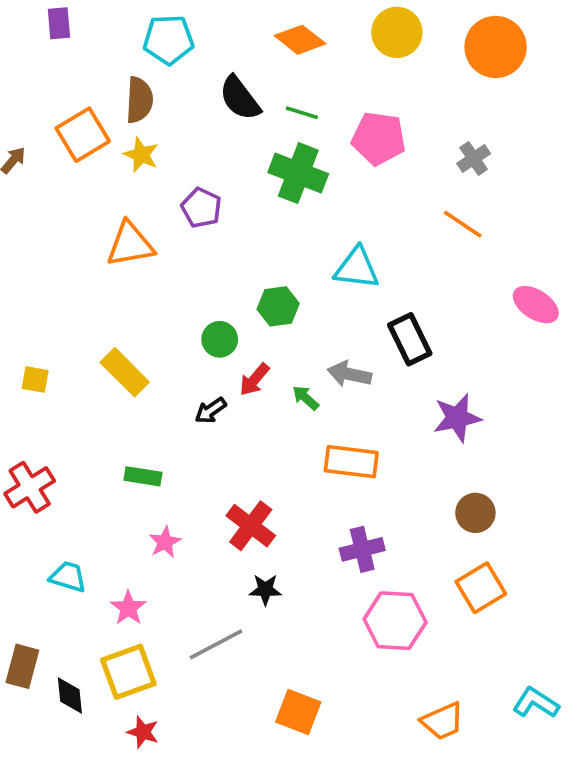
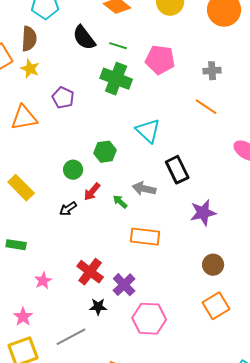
gray cross: (474, 158) -> (212, 71), turned 30
cyan triangle: (357, 268) -> (148, 131), turned 36
green rectangle: (143, 476) -> (16, 245), moved
purple cross: (362, 549) -> (124, 285), moved, turned -30
pink hexagon: (395, 621) -> (149, 319), moved

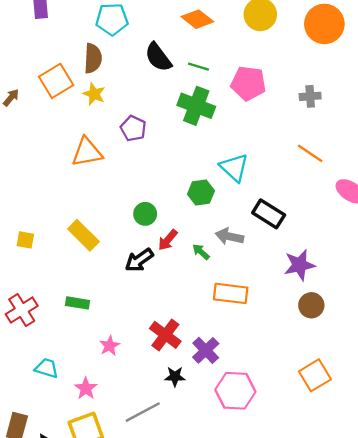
orange line: (206, 107) -> (310, 153), moved
green hexagon: (105, 152) -> (201, 193), moved
black rectangle: (177, 170) -> (269, 214), turned -32
black arrow: (68, 209) -> (139, 260), size x1.4
brown circle: (213, 265) -> (311, 305), moved

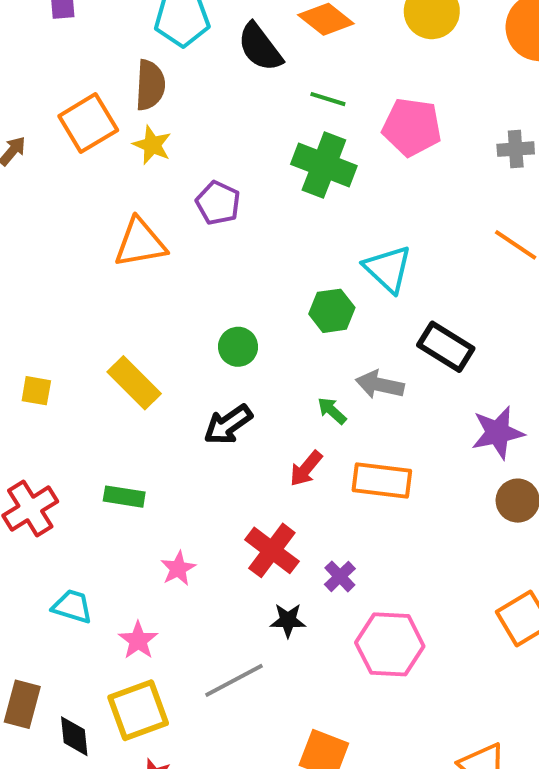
black semicircle: (158, 57) -> (260, 47), moved
red arrow: (168, 240) -> (306, 469), moved
purple cross: (206, 350) -> (340, 576), size x0.7

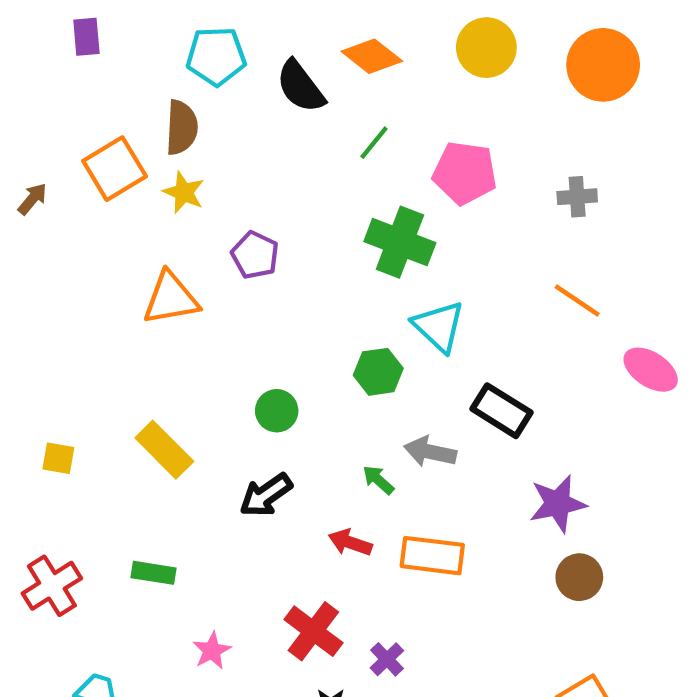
green line: (328, 99) -> (374, 143), turned -68
green cross: (324, 165) -> (400, 242), moved
red arrow: (306, 469) -> (350, 543), turned 69

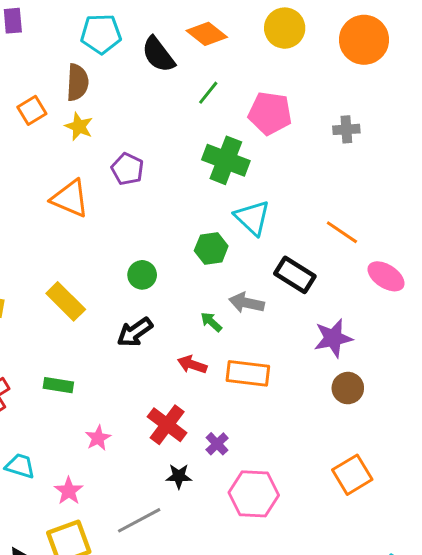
orange square: (115, 169) -> (32, 110), size x0.7
orange triangle: (171, 298) -> (70, 198), turned 33
orange line: (577, 300) -> (342, 232), moved
pink ellipse: (651, 370) -> (386, 276), moved

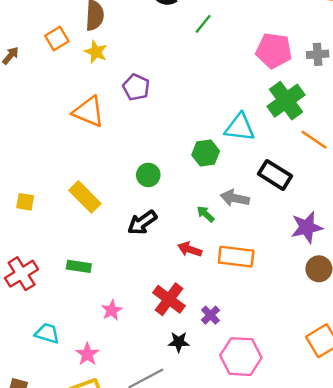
pink pentagon: (270, 113) -> (274, 51), moved
green cross: (226, 160) -> (286, 101), moved, turned 33
cyan triangle: (252, 218) -> (240, 127), turned -36

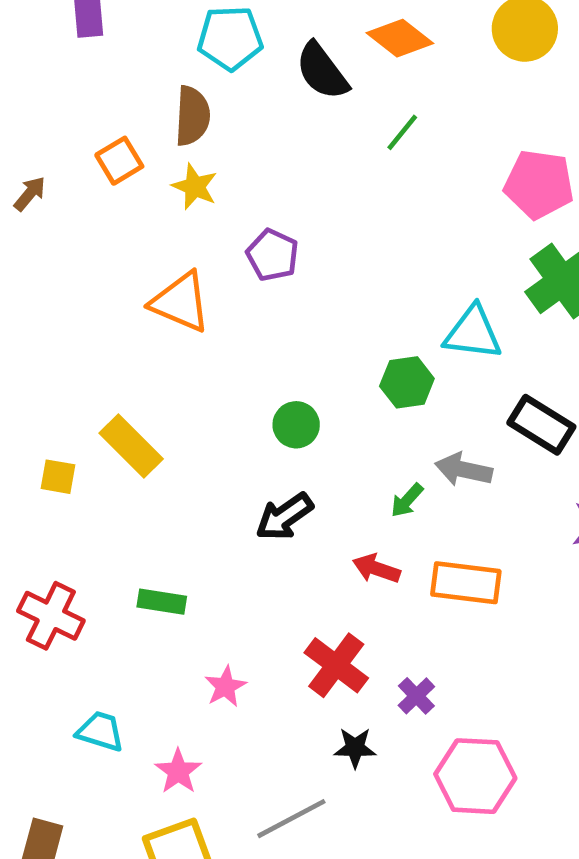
yellow rectangle: (85, 197) -> (131, 446), moved
green arrow: (206, 214) -> (407, 500), turned -90
red cross: (22, 274) -> (51, 616), turned -32

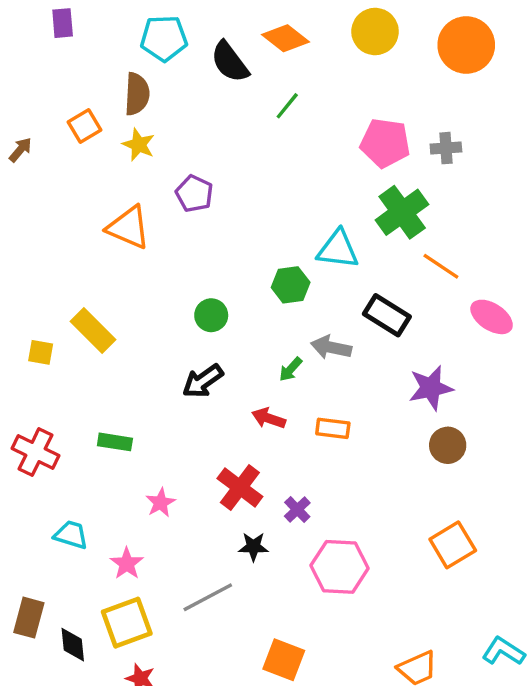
orange rectangle: (466, 583) -> (333, 428), size x0.7

